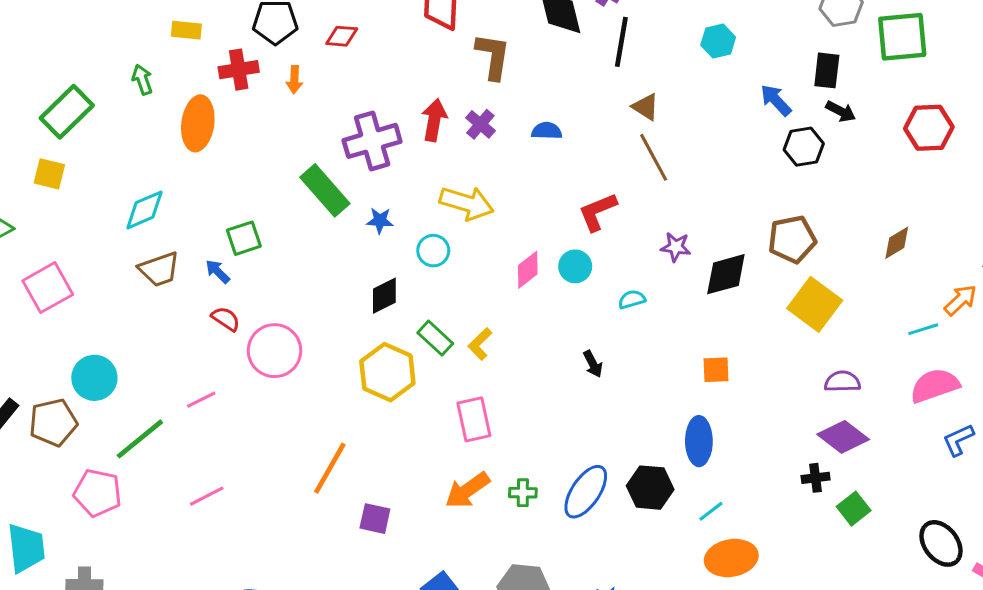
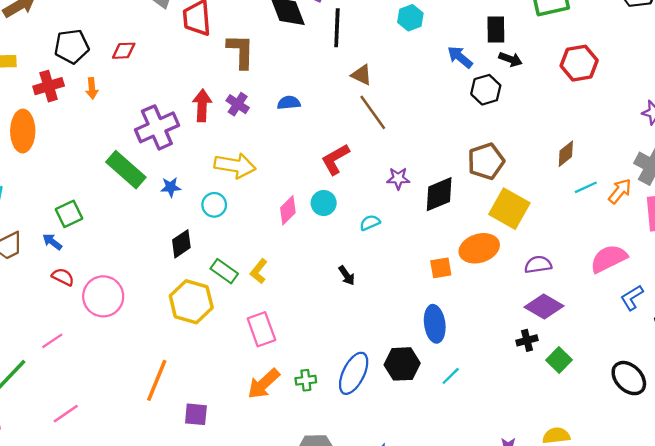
cyan line: (923, 329) -> (586, 187), moved
orange ellipse: (731, 558) -> (479, 248), moved

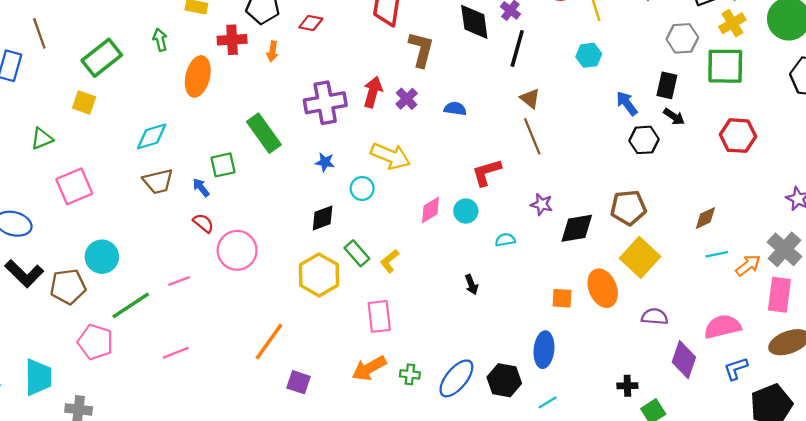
green rectangle: (126, 170) -> (264, 133), moved
orange ellipse: (479, 248) -> (603, 288), turned 72
purple diamond: (544, 307) -> (684, 360), moved, turned 66

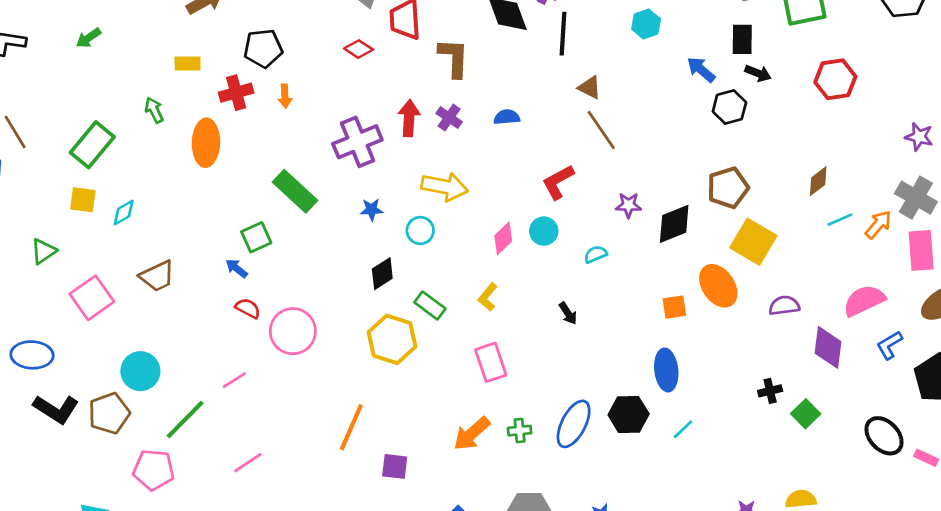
red diamond: (311, 23) -> (359, 49), moved, turned 35
cyan diamond: (152, 136) -> (124, 213), moved, size x0.7
brown trapezoid: (158, 181) -> (157, 276), moved
yellow L-shape: (390, 261) -> (488, 297), moved
pink rectangle: (379, 316) -> (491, 362), moved

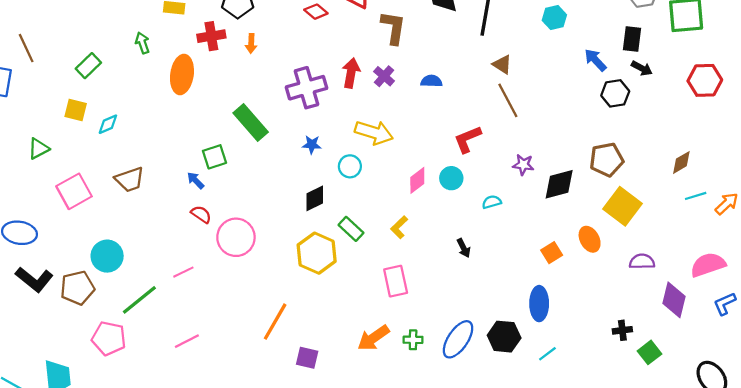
green rectangle: (92, 145) -> (88, 66), size x0.7
orange ellipse: (718, 286) -> (590, 239), size x0.7
orange square: (674, 307) -> (552, 253), turned -30

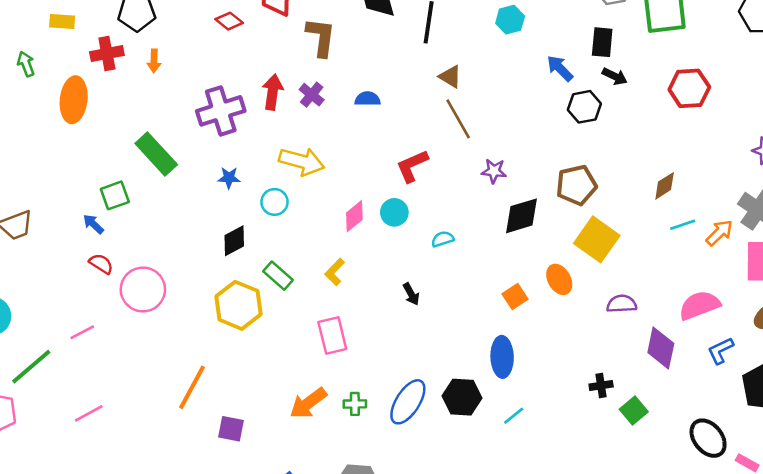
purple star: (523, 165) -> (494, 171), moved

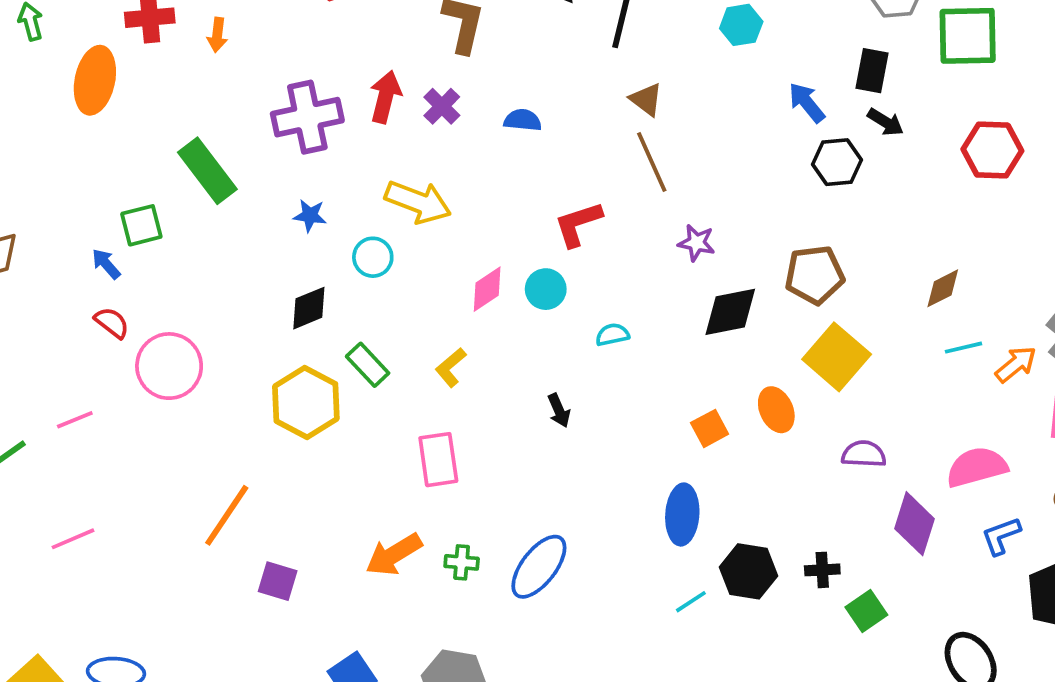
black hexagon: (462, 397) -> (749, 571), moved

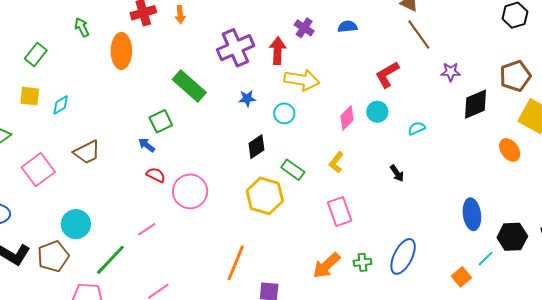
red arrow: (385, 97) -> (278, 51), moved
orange square: (710, 428) -> (461, 277), moved

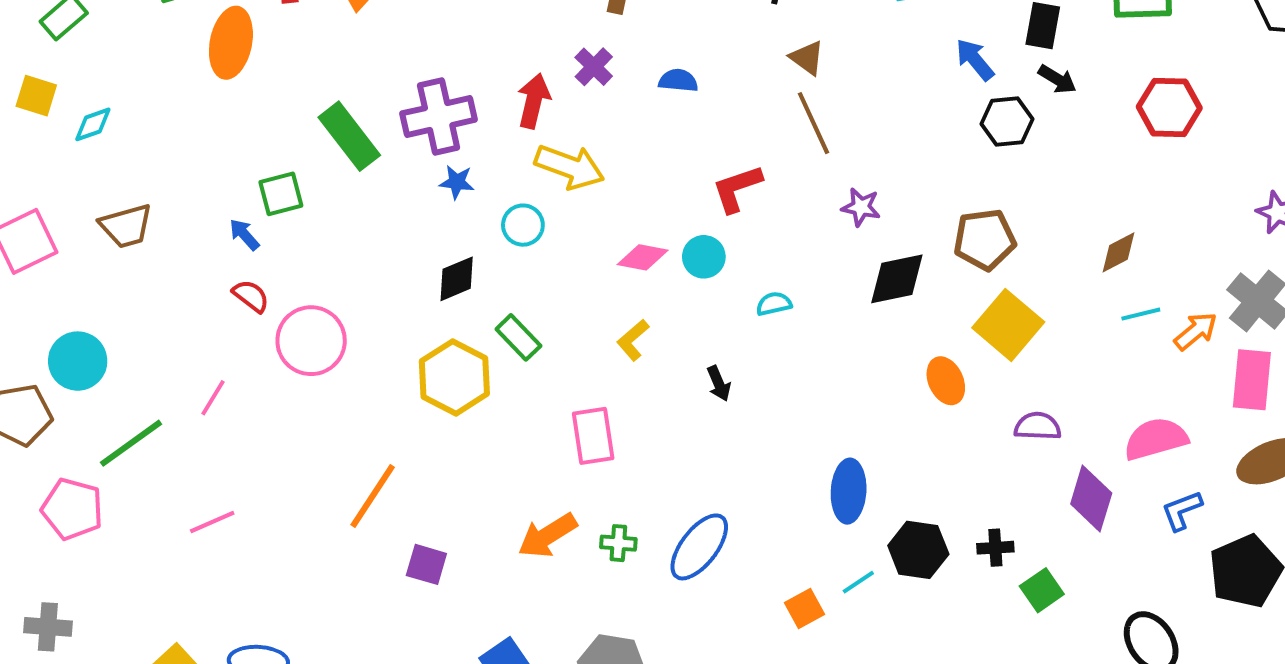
purple cross: (235, 48) -> (439, 117), moved
pink diamond: (347, 118) -> (643, 257), turned 45
yellow L-shape: (336, 162) -> (633, 340), moved
pink line: (147, 229) -> (213, 398), turned -36

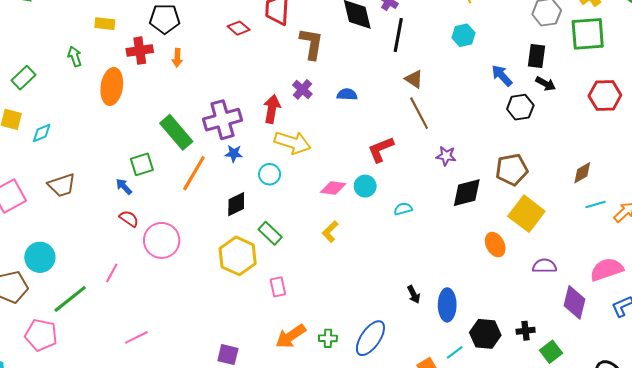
black arrow: (719, 383) -> (414, 294), moved
pink rectangle: (593, 436) -> (278, 287), moved, size x0.7
orange line: (373, 496) -> (194, 173), moved
pink line: (212, 522) -> (136, 337), moved

